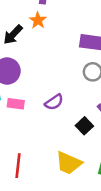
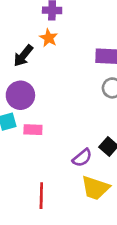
purple semicircle: (54, 102) -> (82, 158), moved

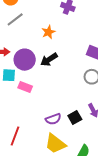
orange star: (49, 38) -> (48, 32), moved
black arrow: (23, 56) -> (49, 60), moved

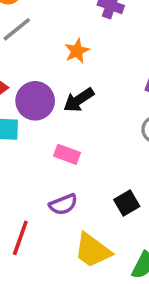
pink rectangle: (25, 87) -> (67, 154), moved
purple semicircle: (53, 119) -> (63, 204), moved

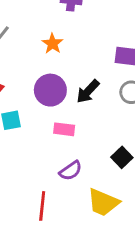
black arrow: (79, 100) -> (88, 91), moved
purple circle: (35, 101) -> (50, 90), moved

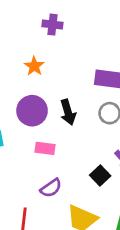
black arrow: (88, 91) -> (68, 112), turned -60

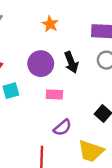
orange star: (34, 66) -> (50, 24), moved

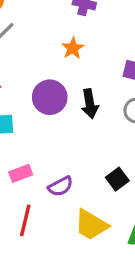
pink rectangle: (54, 94) -> (21, 173), moved, turned -35

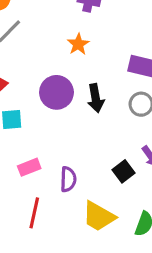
purple semicircle: (61, 186) -> (68, 179), turned -60

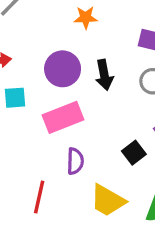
orange star: (78, 44) -> (86, 18), turned 30
pink rectangle: (29, 167) -> (63, 117), moved, size x1.6

